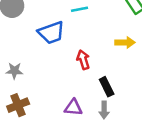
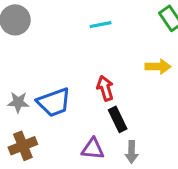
blue trapezoid: (51, 33) -> (54, 102), moved
black rectangle: (107, 87) -> (118, 119), moved

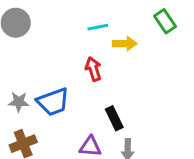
yellow arrow: (158, 67) -> (125, 44), moved
red arrow: (105, 88) -> (93, 69), moved

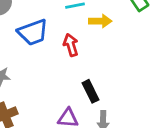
blue trapezoid: (53, 102) -> (33, 32), moved

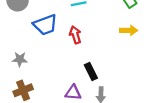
yellow arrow: (100, 21) -> (129, 30), moved

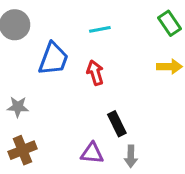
blue trapezoid: (45, 25) -> (53, 59), turned -50

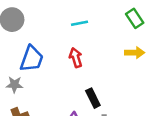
blue trapezoid: (53, 59) -> (32, 59), moved

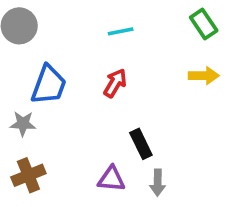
red arrow: (76, 58) -> (115, 83), turned 48

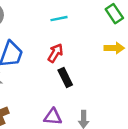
black rectangle: (141, 144) -> (65, 78), moved

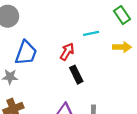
cyan line: (59, 19) -> (91, 33), moved

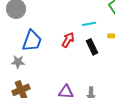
black rectangle: (76, 75) -> (92, 47), moved

